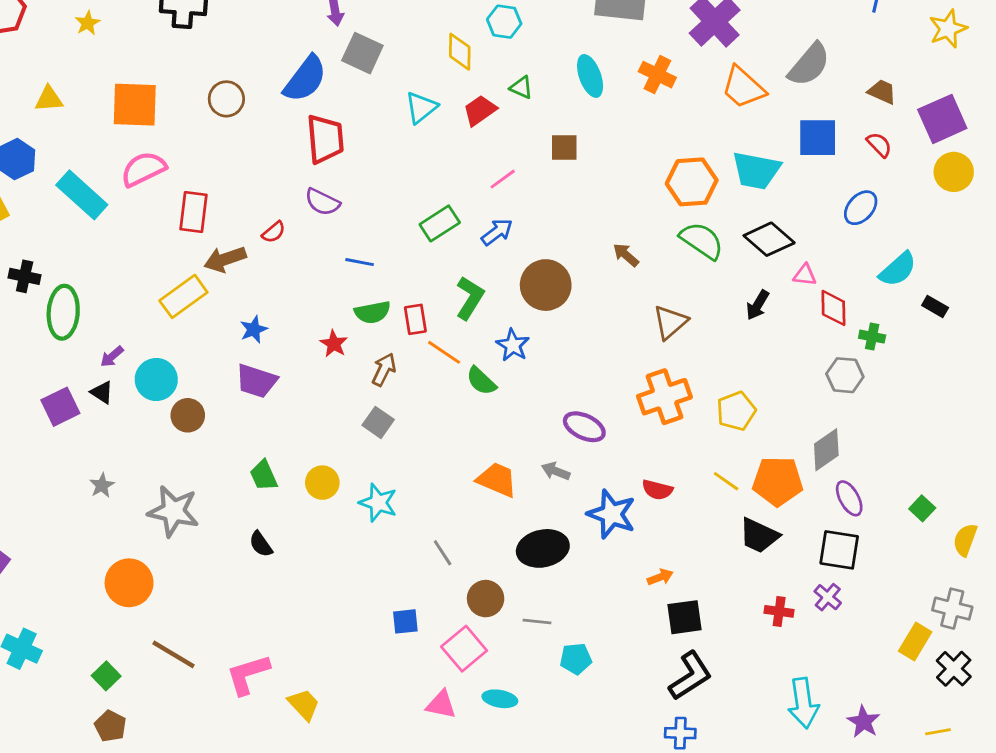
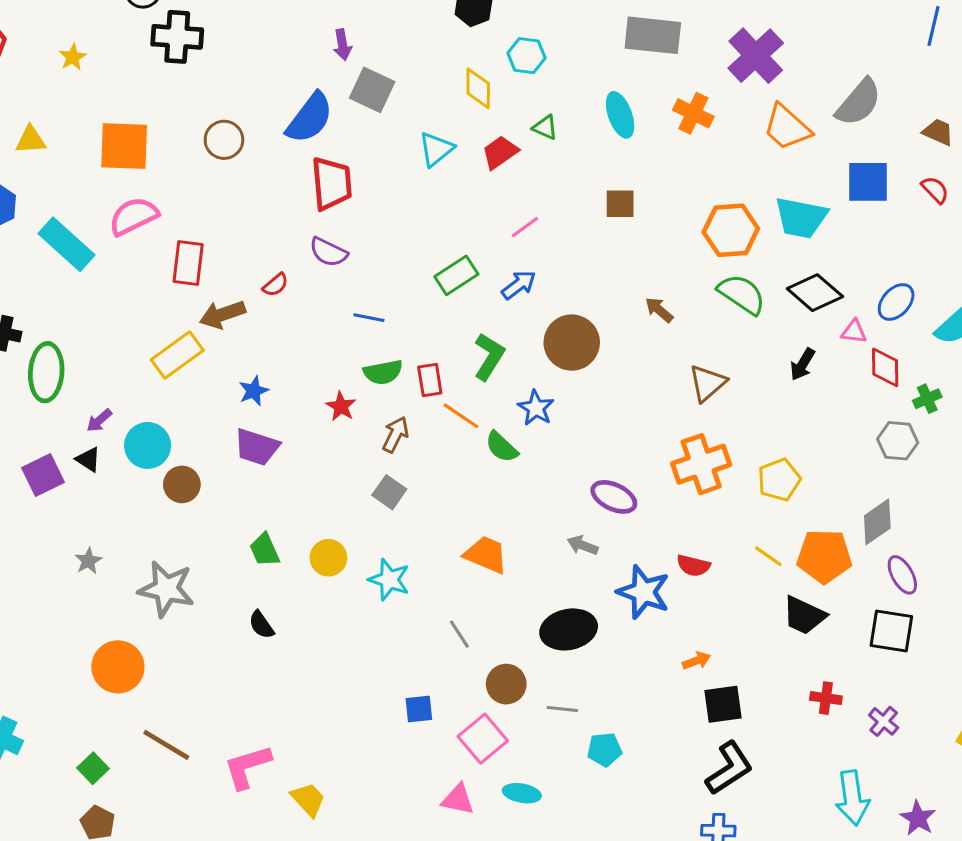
brown square: (564, 148) -> (620, 204), moved
blue ellipse: (861, 208) -> (896, 302), moved
green cross: (872, 337) -> (927, 399), turned -35
orange trapezoid: (497, 480) -> (486, 555), moved
purple cross: (828, 597) -> (884, 721), moved

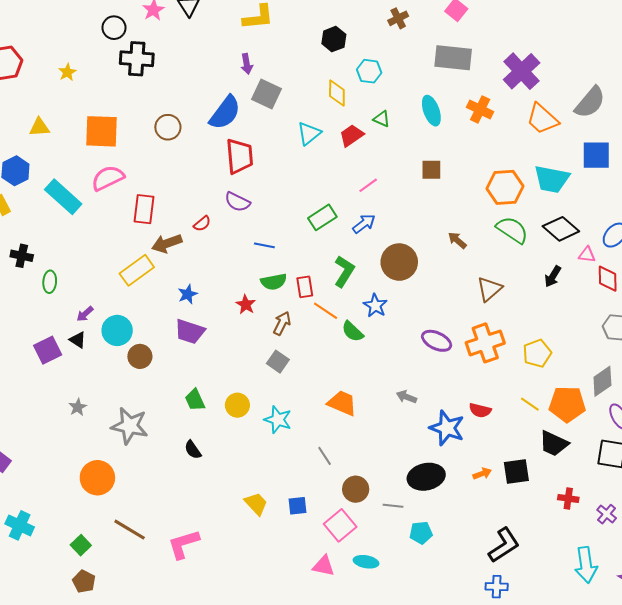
green ellipse: (46, 372) -> (50, 282), size x0.6
purple ellipse: (614, 497) -> (437, 341), moved
black ellipse: (569, 629) -> (426, 477), moved
black square: (723, 704) -> (516, 472), moved
yellow trapezoid: (308, 799) -> (256, 504), moved

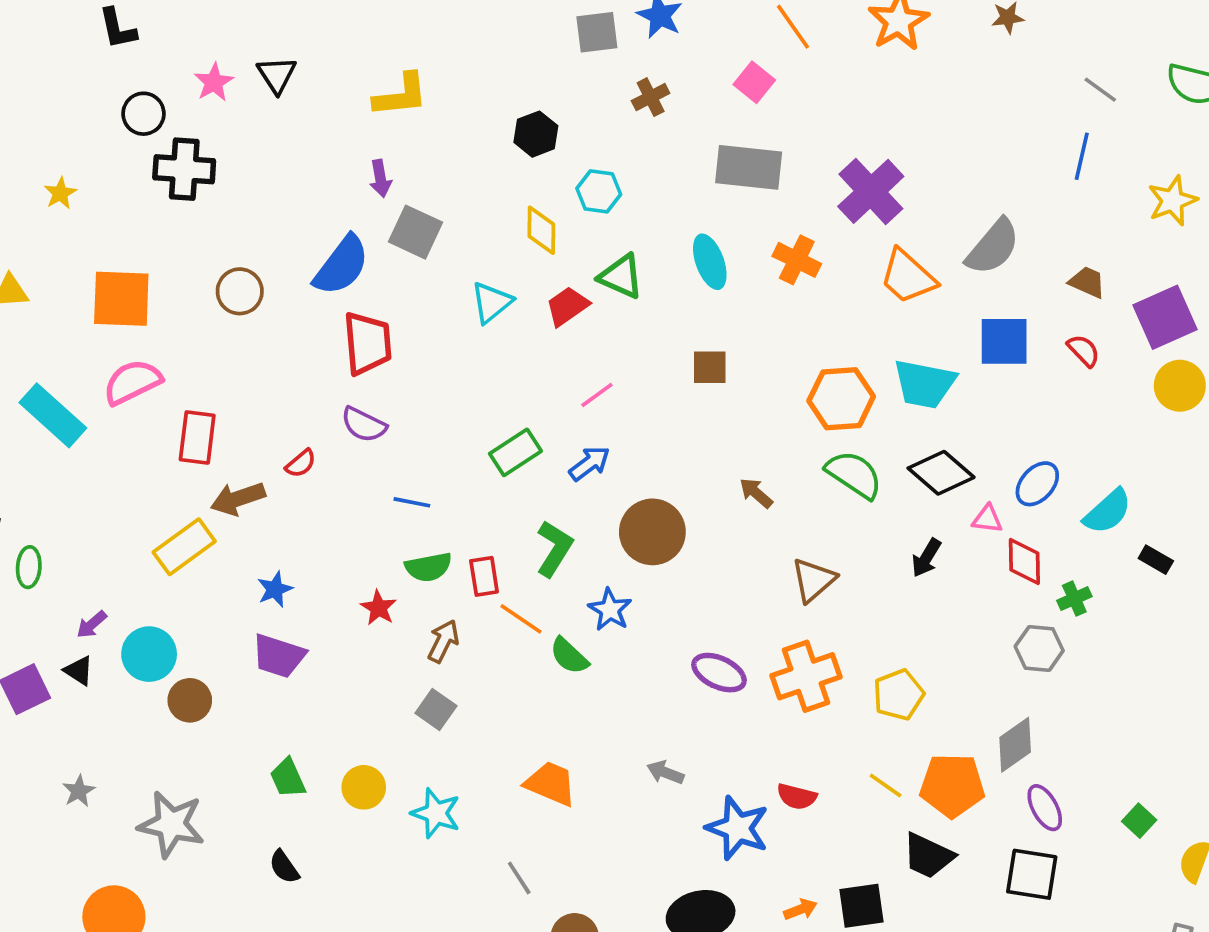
green triangle: (382, 119) -> (621, 277), size x1.5

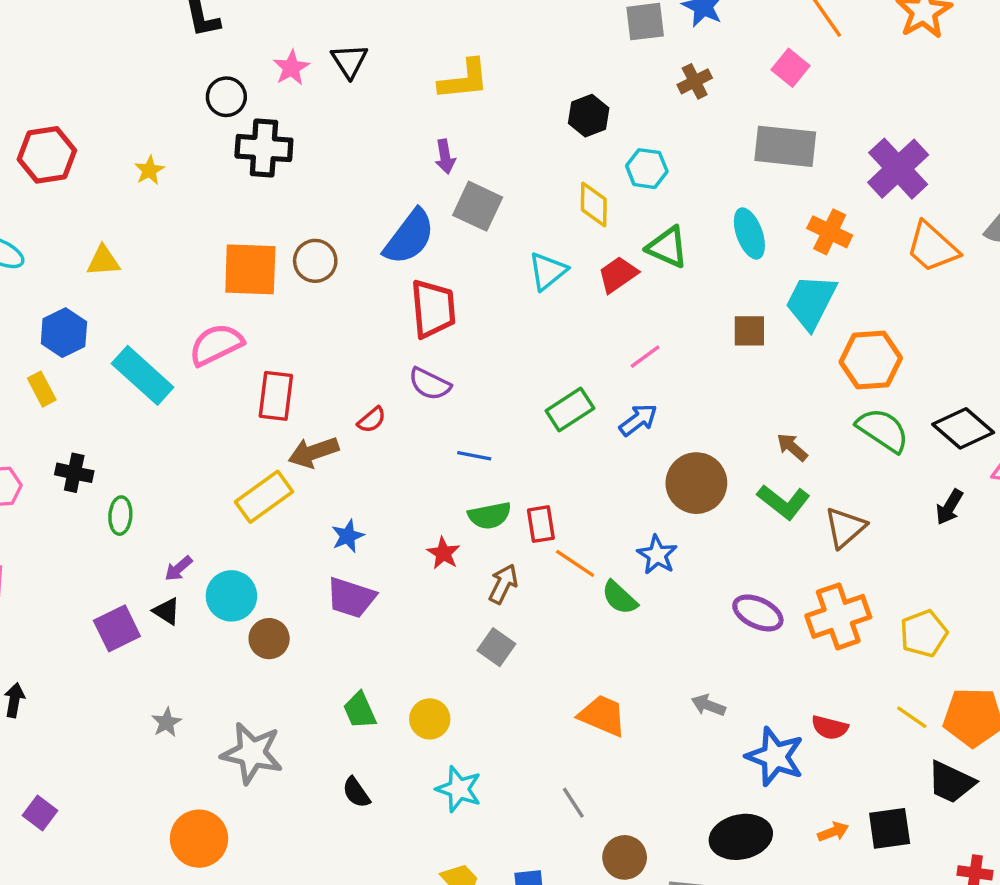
orange square: (121, 299) -> (250, 269), moved
cyan trapezoid: (924, 384) -> (811, 302), moved, turned 106
green L-shape: (554, 549) -> (784, 502), moved, turned 96
cyan star: (436, 813) -> (459, 789), moved

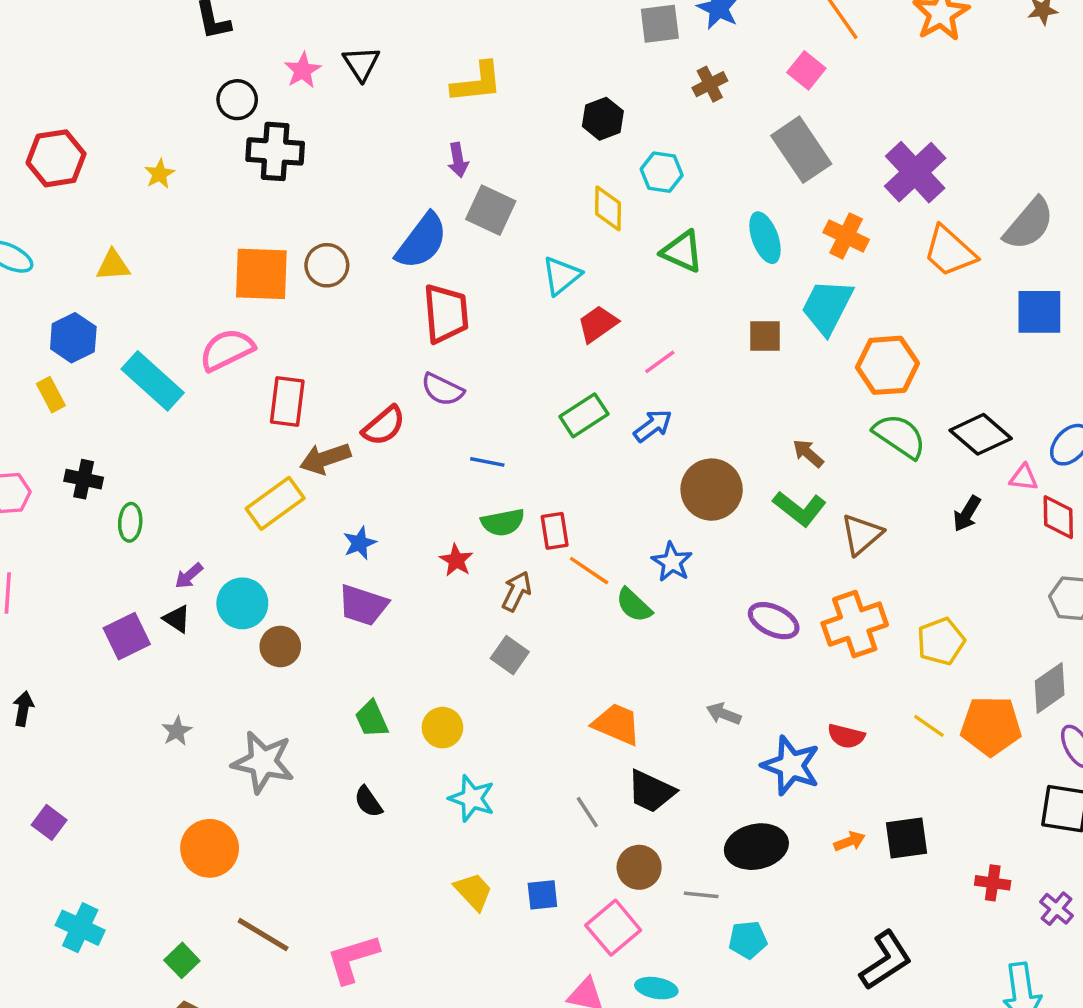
gray rectangle: (785, 146) -> (801, 150), turned 50
red trapezoid: (618, 275) -> (598, 324), moved
red semicircle: (372, 420) -> (384, 426), size x1.5
black trapezoid: (951, 782) -> (651, 791), moved

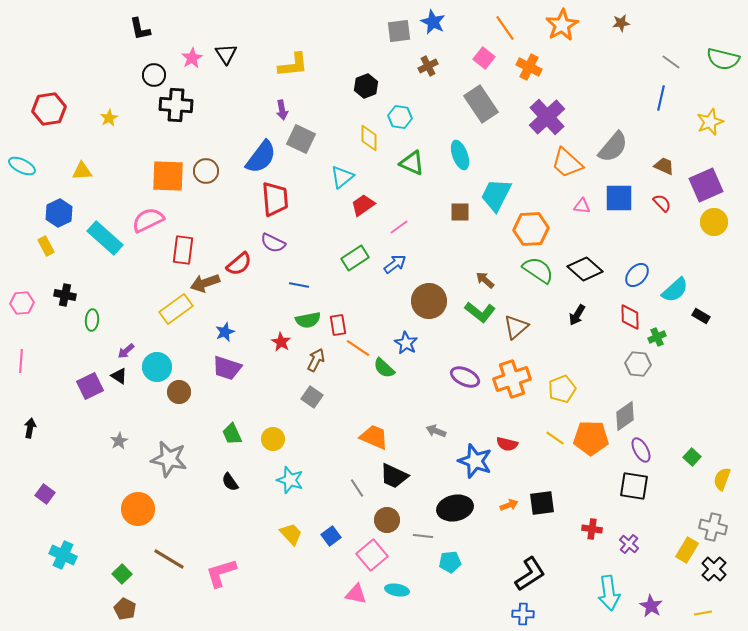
orange cross: (846, 236) -> (529, 67), moved
pink triangle: (1024, 477) -> (582, 206), moved
blue square: (542, 895) -> (331, 536), turned -30

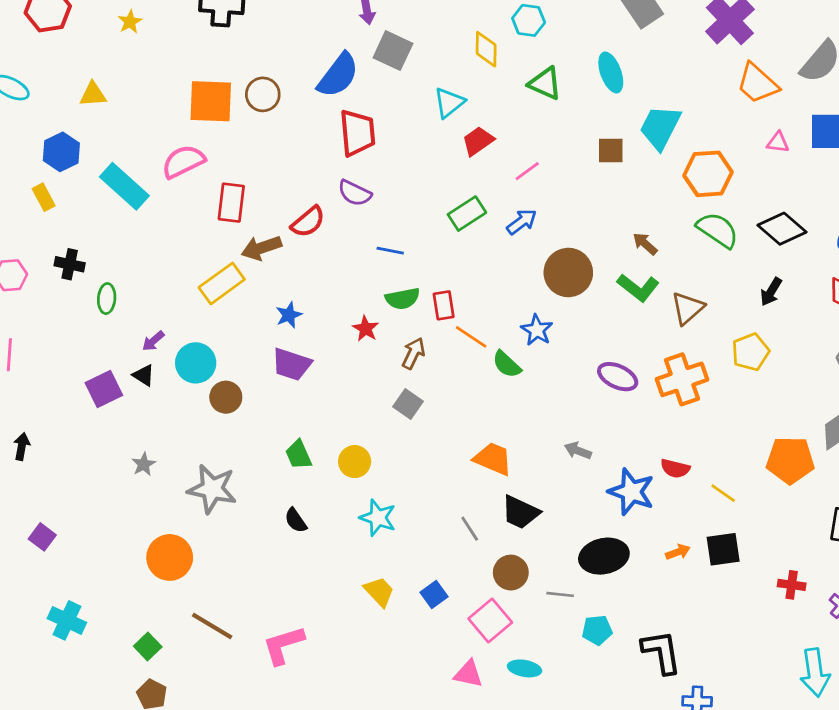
yellow pentagon: (562, 389) -> (751, 352), moved
yellow line: (555, 438) -> (723, 493), moved
black L-shape: (530, 574) -> (661, 652), moved, turned -66

